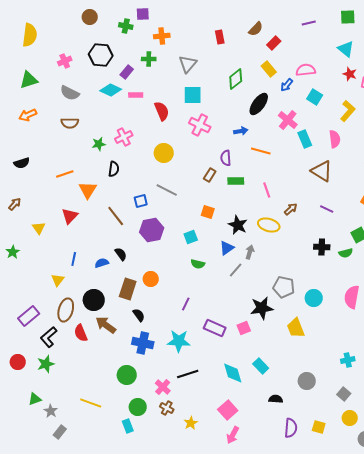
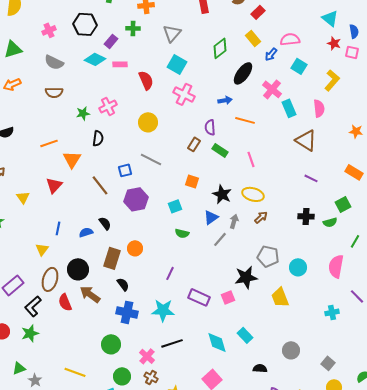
cyan square: (193, 95) -> (177, 64), turned 30
green rectangle: (236, 181) -> (220, 150), turned 35
brown arrow: (291, 209) -> (261, 217), moved
cyan cross: (348, 360) -> (332, 312), moved

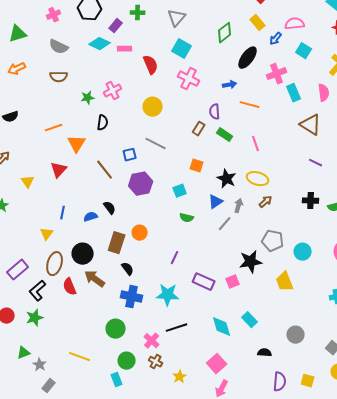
pink cross: (272, 89) -> (277, 74), turned 30

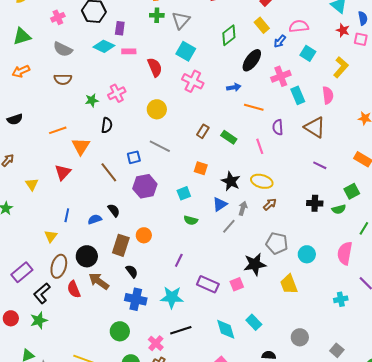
green cross: (138, 13) -> (157, 15), moved
purple rectangle: (116, 26) -> (120, 28), turned -32
purple semicircle: (215, 112) -> (278, 127), moved

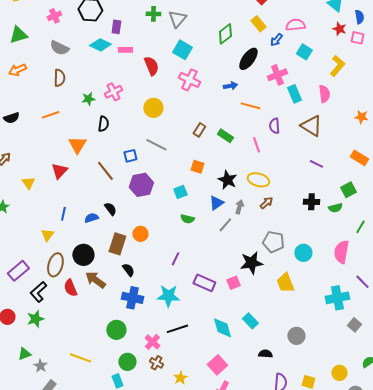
brown semicircle: (63, 79) -> (59, 78), turned -90
orange line: (58, 130) -> (50, 115), moved
cyan cross: (341, 299) -> (337, 298), size x1.6
gray square: (337, 350) -> (354, 325), moved

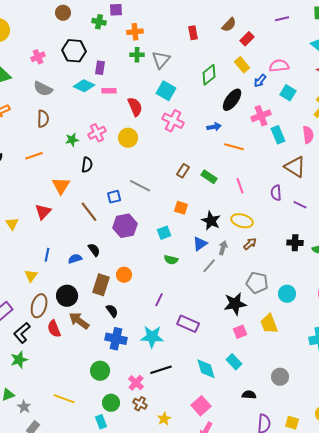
yellow circle: (153, 108) -> (128, 138), moved
purple semicircle: (274, 126) -> (276, 193), moved
pink square: (233, 283) -> (240, 332), moved

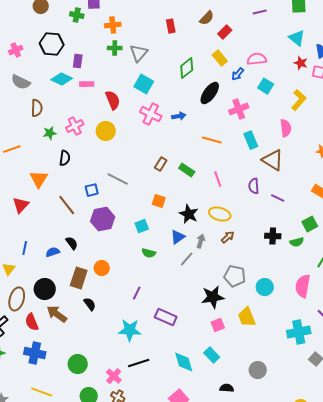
brown semicircle: (43, 119) -> (37, 108), moved
blue arrow: (214, 127) -> (179, 116), moved
cyan rectangle: (278, 135) -> (251, 140), moved
blue cross: (116, 339) -> (35, 353), moved

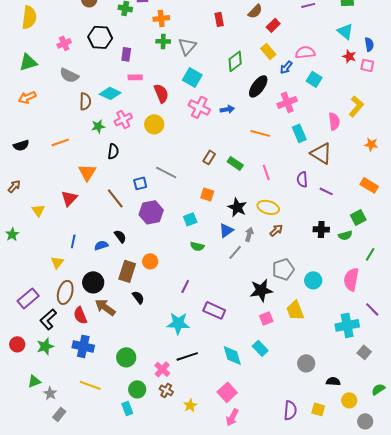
cyan diamond: (62, 79) -> (110, 93), moved
yellow L-shape: (299, 100) -> (356, 106), moved
gray pentagon: (235, 276) -> (283, 269), turned -30
black semicircle: (227, 388) -> (333, 381), moved

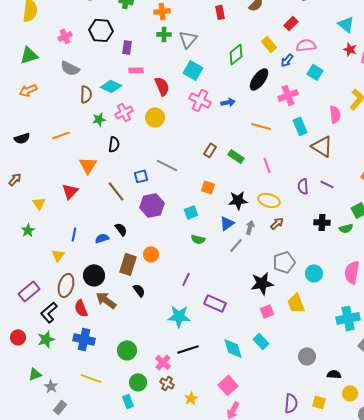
red rectangle: (273, 25) -> (291, 23), moved
purple semicircle: (302, 179) -> (303, 186), moved
black star: (237, 207) -> (238, 200), turned -30
green star: (12, 234) -> (28, 230), moved

